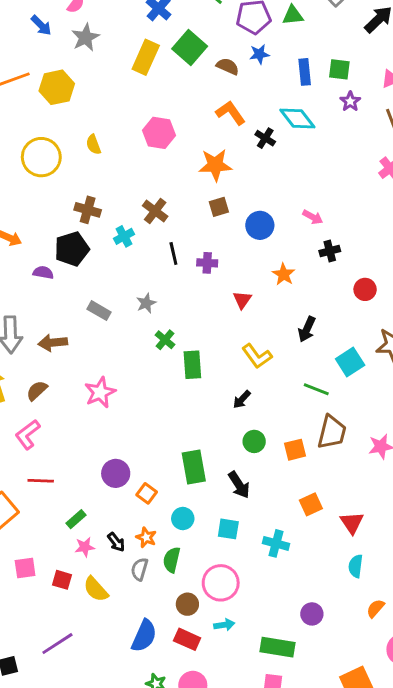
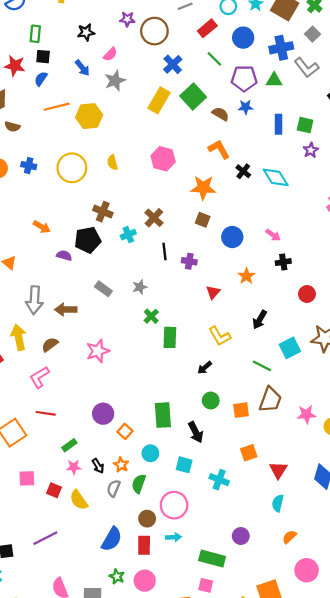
cyan diamond: (297, 118) -> (276, 177), moved
brown square: (219, 207) -> (203, 220), turned 32
red rectangle: (187, 639) -> (144, 545), turned 60

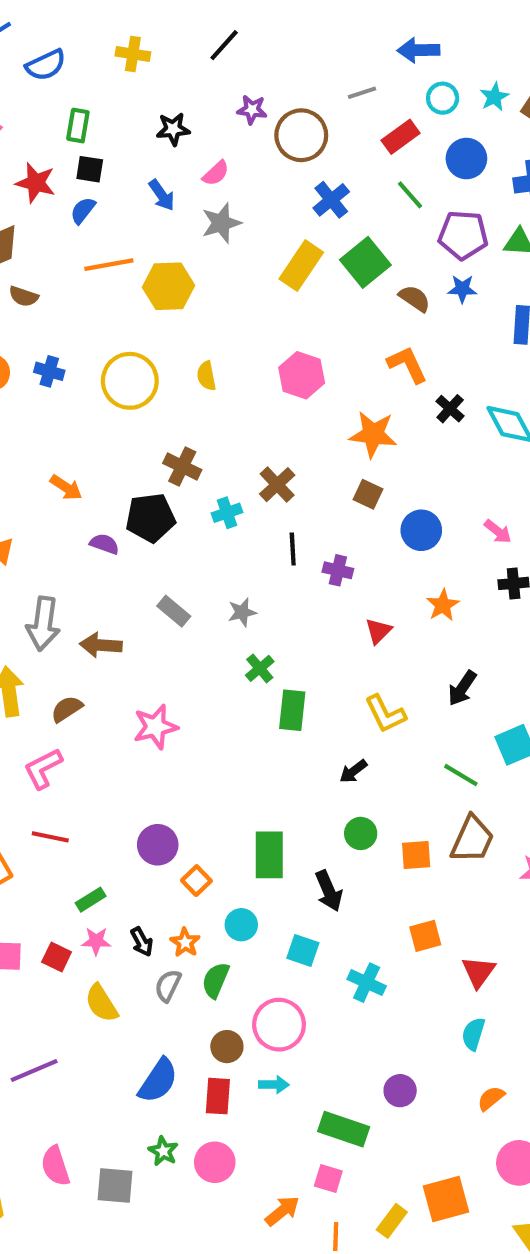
red square: (54, 490) -> (57, 957), moved

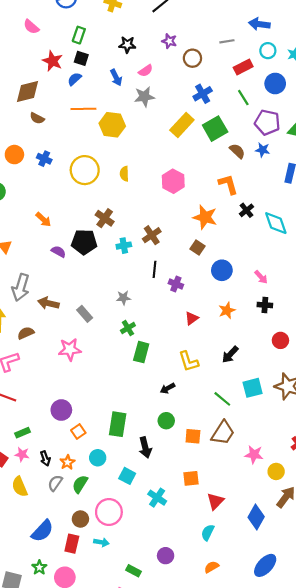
brown circle: (301, 135) -> (192, 58), size x0.7
gray rectangle: (174, 611) -> (85, 314), moved
green rectangle: (344, 1129) -> (133, 571), size x0.6

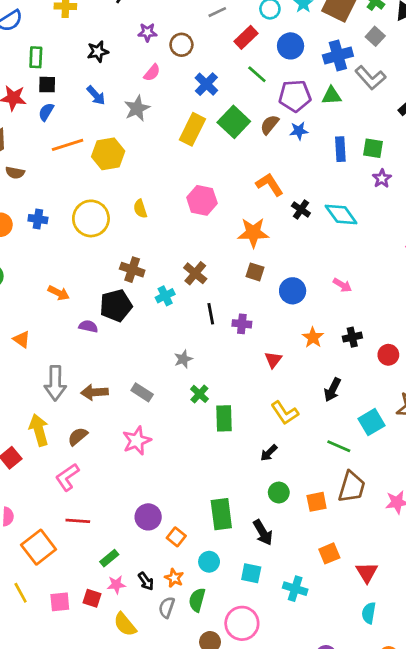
pink semicircle: (146, 71) -> (152, 73), moved
brown semicircle: (237, 151) -> (270, 125), moved, turned -77
black cross: (265, 305) -> (352, 337), moved

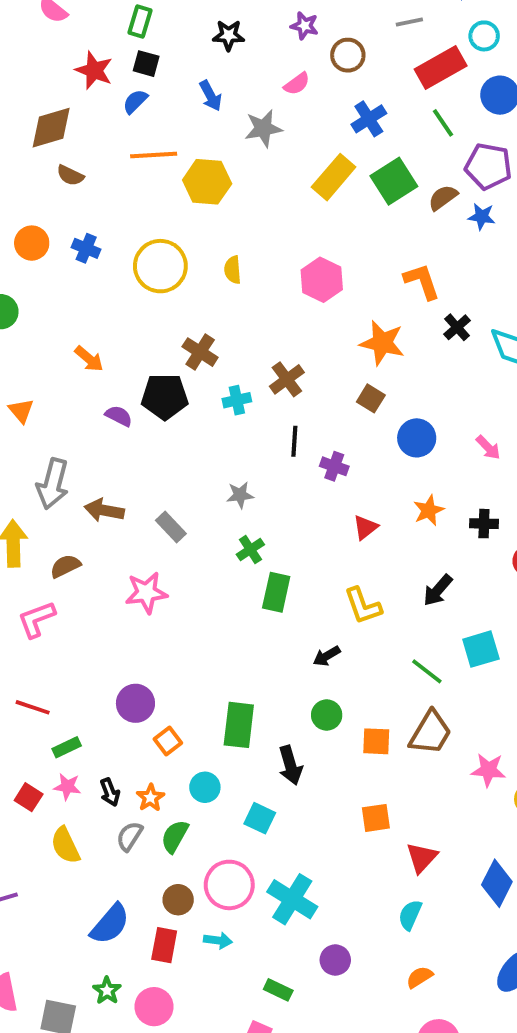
red rectangle: (246, 37) -> (441, 67), size x1.4
red line: (78, 521) -> (33, 707), moved
cyan cross: (295, 589) -> (292, 899), moved, size x1.4

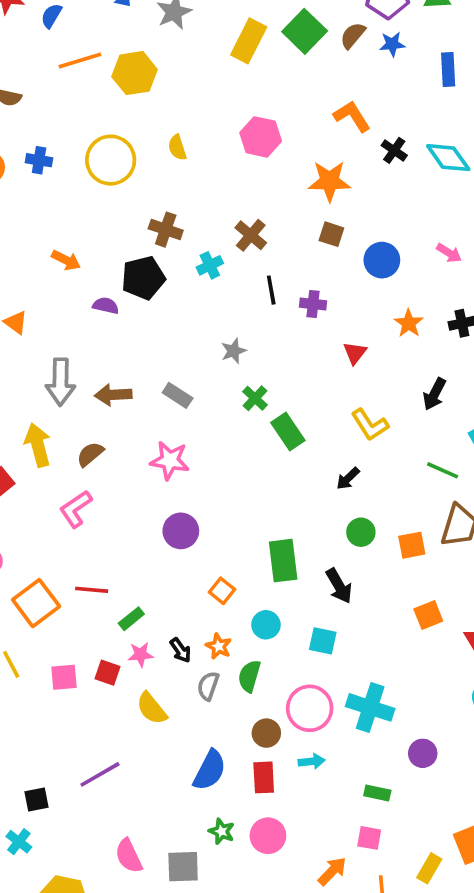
green rectangle: (276, 592) -> (288, 432), turned -33
pink star: (146, 593) -> (170, 460), turned 30
purple circle: (135, 703) -> (181, 531), moved

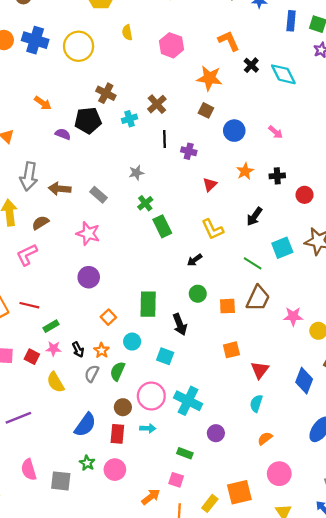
yellow semicircle: (177, 148) -> (127, 32), moved
blue cross: (39, 160) -> (35, 40), size x1.6

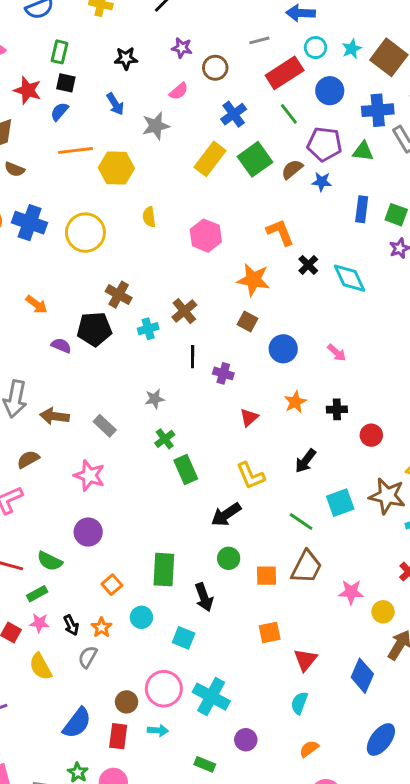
black arrow: (195, 260) -> (226, 515), size x1.5
green semicircle: (118, 371) -> (50, 561), moved, turned -90

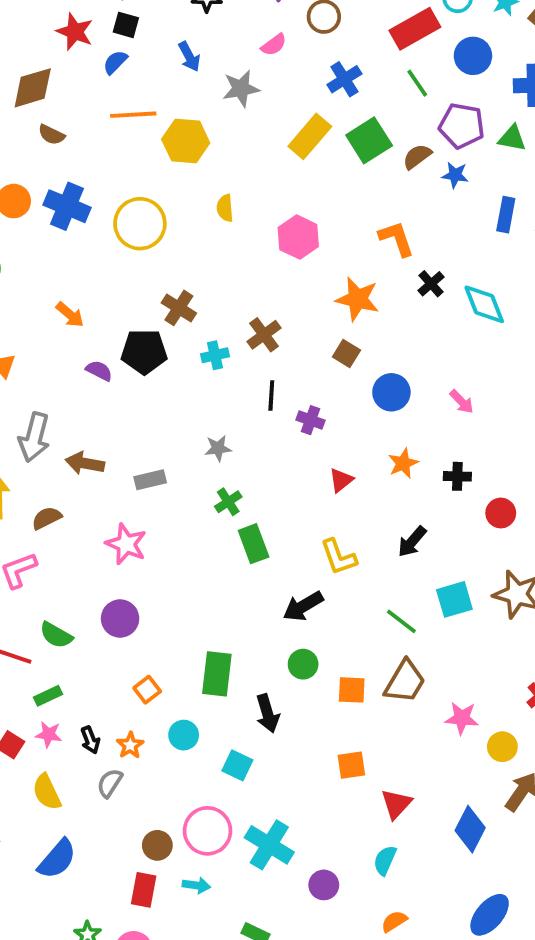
gray rectangle: (105, 426) -> (150, 480), turned -60
green semicircle: (50, 561) -> (56, 635), moved
blue semicircle: (77, 723) -> (57, 859), moved
purple circle: (246, 740) -> (324, 885), moved

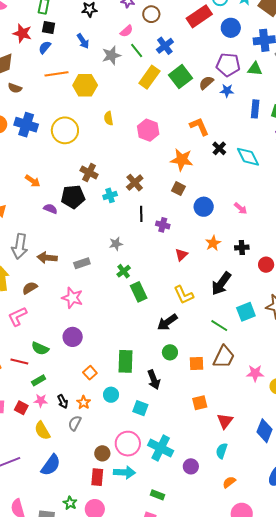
green line: (417, 83) -> (137, 51), moved
black arrow: (412, 542) -> (221, 284), size x1.4
cyan arrow: (196, 885) -> (124, 472), size x1.5

